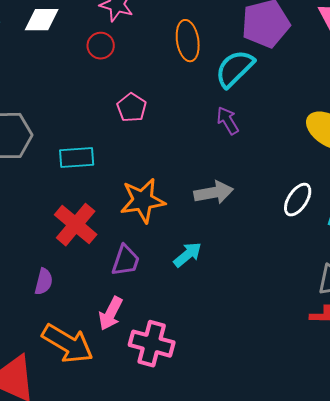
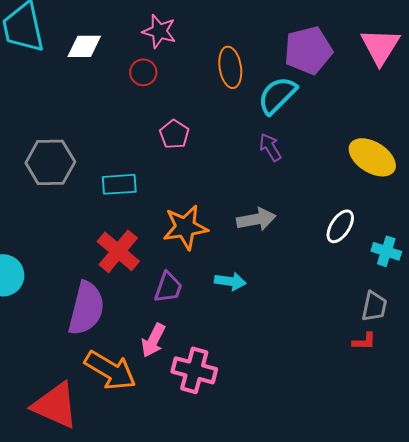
cyan arrow: (188, 255) -> (230, 281), turned 48
purple semicircle: (44, 282) -> (86, 308), size x2.0

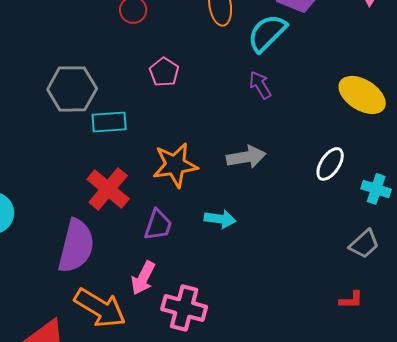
gray hexagon: (50, 162) -> (72, 89), moved
gray trapezoid: (374, 306) -> (364, 244), turned 36
red L-shape: (364, 341) -> (351, 300), moved

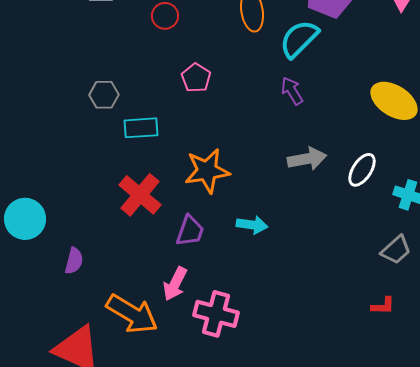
gray hexagon: (72, 89) -> (104, 95), size x0.6
gray arrow: (246, 157) -> (307, 159), moved
purple semicircle: (76, 246) -> (74, 261), moved, size x0.5

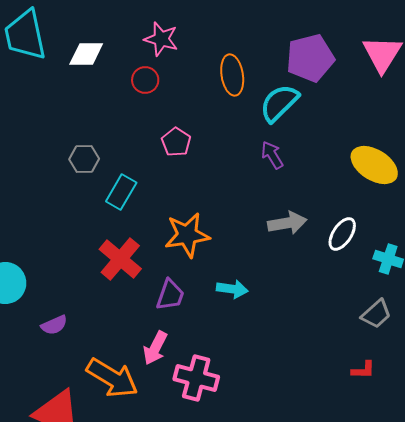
cyan rectangle: (141, 128) -> (121, 192), turned -56
purple semicircle: (74, 261) -> (54, 325), turned 52

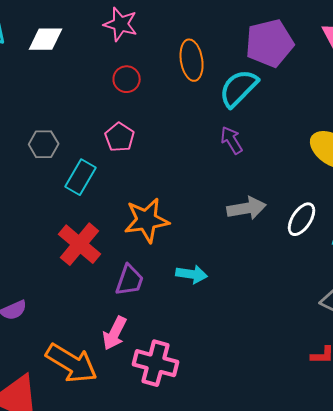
red circle: (145, 80) -> (127, 79), moved
pink pentagon: (176, 142) -> (120, 137), moved

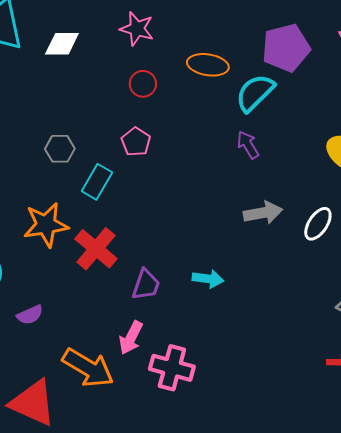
orange ellipse: (192, 60) -> (208, 65), turned -72
orange star: (147, 220) -> (46, 225), moved

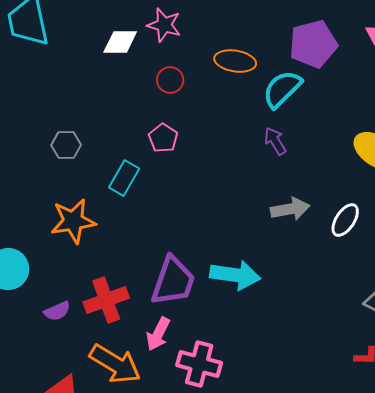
white diamond: (62, 44) -> (120, 42), moved
gray hexagon: (60, 149) -> (66, 145), moved
red cross: (96, 249) -> (106, 300), moved, turned 30
cyan arrow: (208, 279) -> (235, 275), size x1.6
purple trapezoid: (146, 285) -> (173, 281), size x1.6

